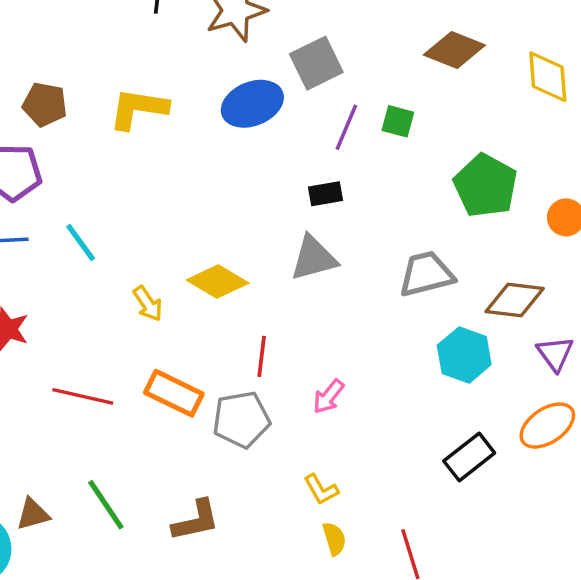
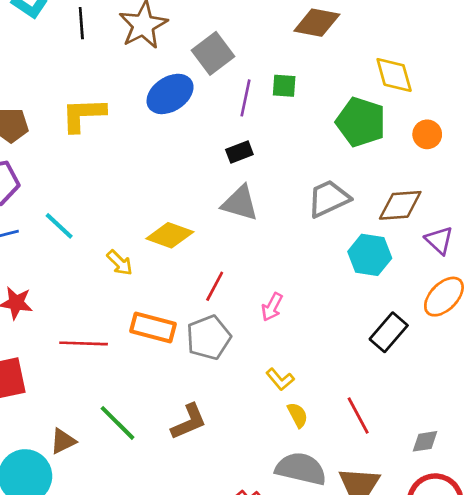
yellow diamond: (548, 77) -> (394, 75), moved
gray triangle: (314, 258) -> (240, 203), turned 42
red line: (262, 356) -> (215, 286), turned 32

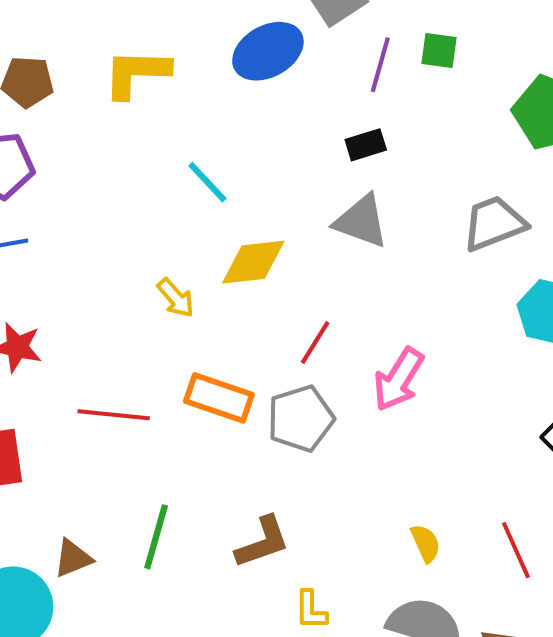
cyan line: (59, 226) -> (207, 182), moved
yellow diamond: (170, 235) -> (253, 262), turned -30
pink arrow: (272, 307) -> (399, 379), size x1.5
yellow L-shape: (280, 379) -> (311, 610), moved, turned 36
green line: (117, 423) -> (156, 537), turned 57

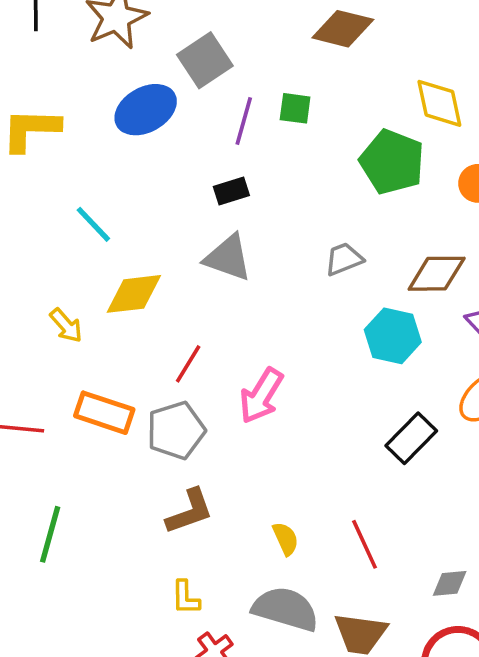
gray trapezoid: (494, 223) -> (344, 259), size x0.7
brown L-shape: (263, 542) -> (190, 512), moved

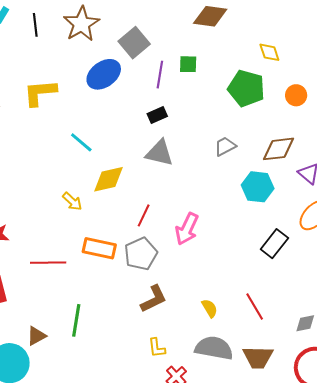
yellow diamond: (439, 103) -> (269, 52), size x0.7

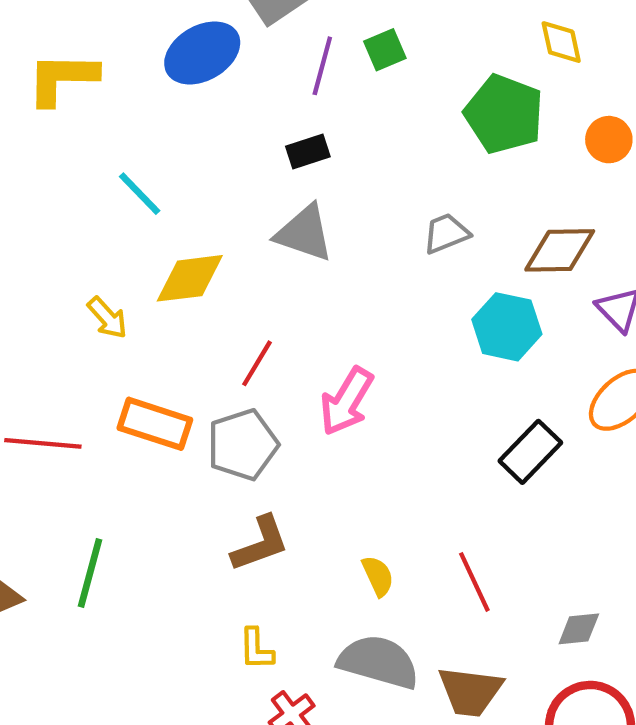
green square: (188, 64) -> (385, 50), turned -30

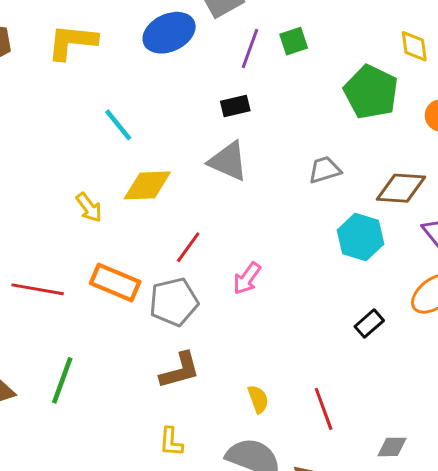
pink arrow: (347, 401) -> (247, 278), size x0.7
black rectangle: (530, 452) -> (369, 324), size x0.7

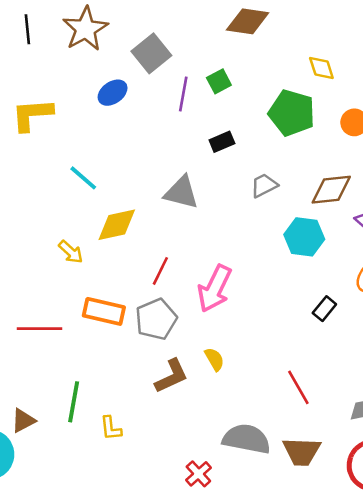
blue ellipse: (169, 33) -> (113, 93), size x0.7
black rectangle: (235, 106) -> (222, 142), moved
pink arrow: (247, 278) -> (215, 289), size x1.6
yellow semicircle: (258, 399) -> (214, 359), moved
yellow L-shape: (171, 442) -> (111, 428), moved

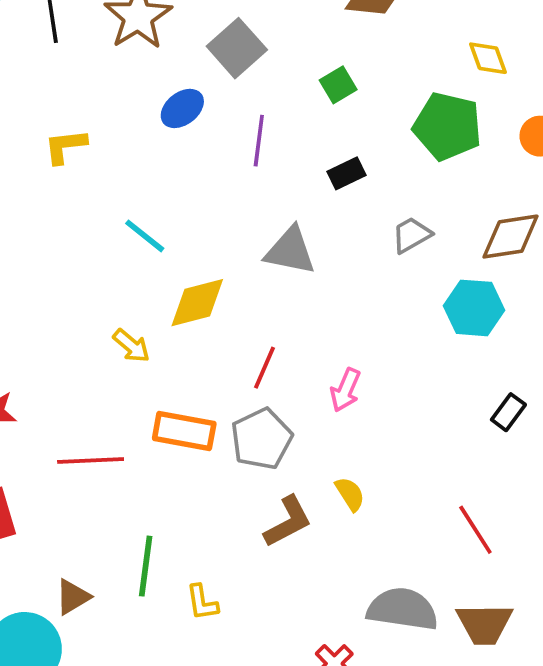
purple line: (183, 94) -> (259, 141), moved
yellow L-shape: (32, 115) -> (65, 146), size x0.7
pink arrow: (215, 289) -> (345, 390), size x0.6

